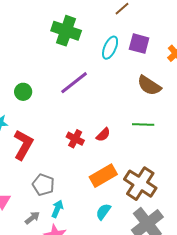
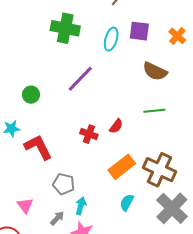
red L-shape: (23, 145) -> (38, 147), turned -48

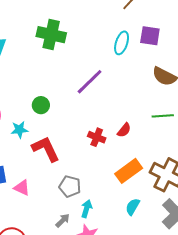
green cross: (65, 28) -> (51, 35), moved
green circle: (31, 95) -> (41, 105), moved
pink triangle: (25, 205) -> (22, 188), moved, turned -30

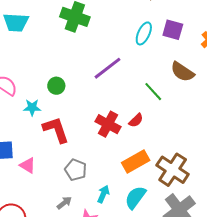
green line: (163, 116) -> (153, 92), moved, turned 45
red cross: (97, 137) -> (108, 124), size x1.4
cyan semicircle: (133, 207) -> (135, 197), size x1.4
cyan arrow: (87, 209) -> (103, 194), moved

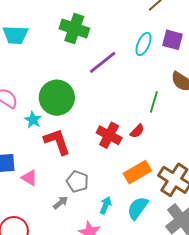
purple line: (107, 68) -> (103, 62), moved
green circle: (56, 86) -> (57, 98), size x2.0
green line: (153, 92) -> (154, 102), turned 60
cyan star: (32, 107) -> (33, 120), turned 30
gray arrow: (64, 203) -> (61, 203), moved

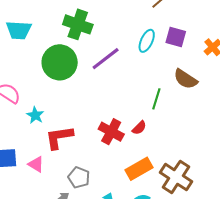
green circle: (57, 98) -> (60, 62), moved
red L-shape: (57, 142) -> (59, 137), turned -80
pink triangle: (29, 178) -> (36, 164), moved

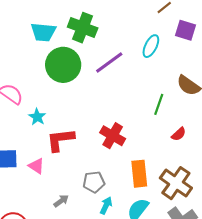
cyan trapezoid: (19, 30) -> (43, 32), moved
purple square: (176, 37) -> (186, 30), moved
red semicircle: (139, 128) -> (179, 134), moved
orange rectangle: (139, 169) -> (139, 174), turned -68
gray pentagon: (79, 177) -> (94, 182), moved, turned -30

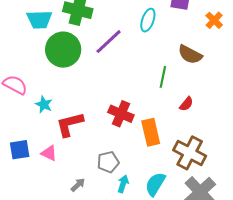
orange rectangle: (139, 174) -> (151, 132), moved

